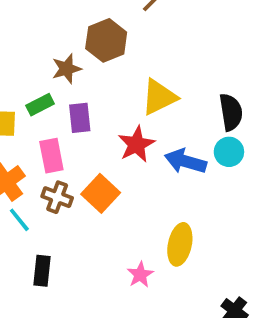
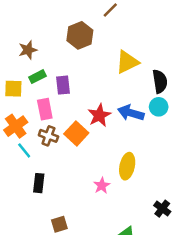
brown star: (67, 69) -> (28, 50), moved
yellow triangle: (159, 97) -> (127, 62), moved
red star: (136, 144) -> (99, 115), moved

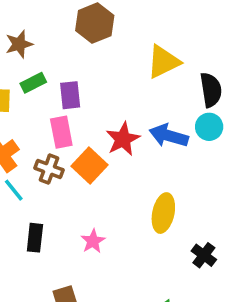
pink rectangle: (45, 109) -> (61, 132), moved
pink star: (102, 186) -> (93, 241), moved
black cross: (162, 209) -> (204, 255), moved

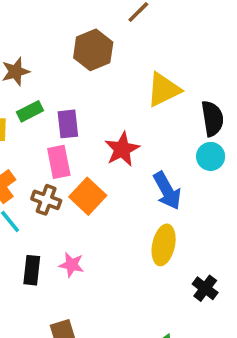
blue arrow: (169, 136) -> (167, 191), moved, turned -135
red star: (123, 139) -> (122, 149), moved
pink star: (93, 241) -> (71, 265), moved, turned -30

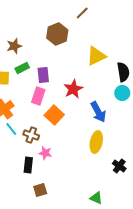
pink rectangle: (59, 162) -> (38, 96), turned 30
brown cross: (46, 200) -> (31, 135), moved
black rectangle: (32, 270) -> (28, 165), moved

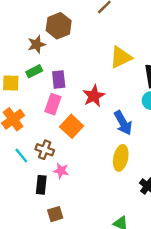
brown hexagon: (57, 34) -> (59, 26), moved
brown star: (14, 46) -> (36, 44), moved
cyan line: (11, 129) -> (21, 156), moved

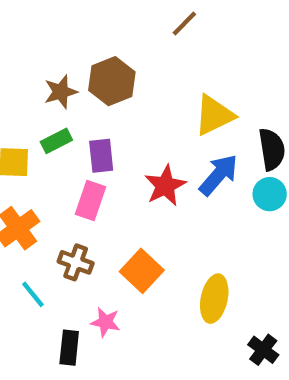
brown hexagon: (59, 26) -> (112, 81), moved
blue arrow: (123, 123) -> (218, 175), moved, turned -110
orange square: (72, 126) -> (142, 271), moved
brown cross: (45, 150) -> (76, 262), moved

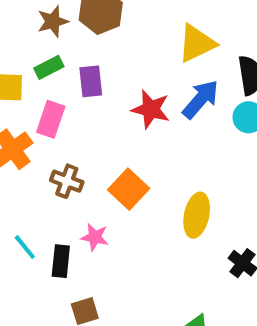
red star: (165, 186) -> (151, 109), turned -30
pink rectangle: (91, 201) -> (51, 119), moved
cyan line: (33, 294) -> (25, 247), moved

